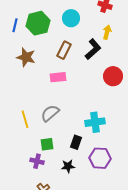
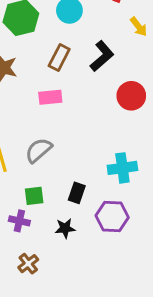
yellow arrow: (107, 32) -> (139, 27), moved, turned 128
cyan cross: (95, 122) -> (122, 168), moved

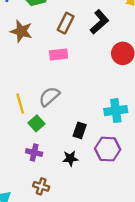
green square: (34, 196) -> (36, 123), moved, turned -35
brown cross: (28, 264) -> (41, 186), turned -35

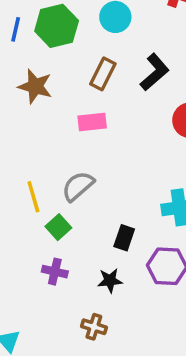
brown cross: (41, 186) -> (94, 327), moved

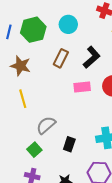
pink rectangle: (92, 122) -> (82, 87), moved
yellow line: (33, 197) -> (23, 99), moved
black rectangle: (124, 238) -> (69, 144), moved

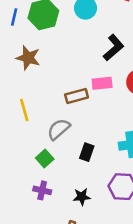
brown rectangle: (61, 58) -> (77, 96), moved, turned 48
yellow line: (23, 99) -> (24, 110), moved

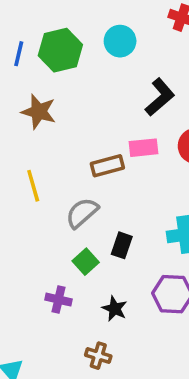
green square: (45, 159) -> (86, 262), moved
black star: (82, 197) -> (115, 309), turned 30

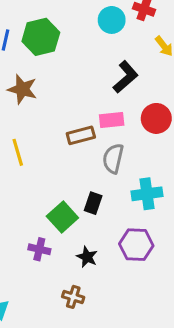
cyan circle: (120, 41) -> (112, 20), moved
gray semicircle: (82, 213) -> (113, 158), moved, turned -36
green square: (86, 262) -> (62, 217), size x1.4

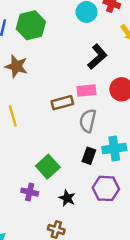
black rectangle: (93, 203) -> (89, 156), moved

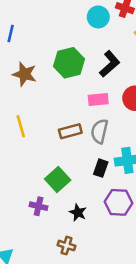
green hexagon: (31, 25) -> (69, 63), moved
brown rectangle: (62, 103) -> (70, 131), moved

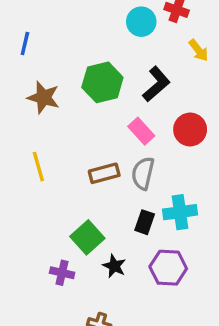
pink rectangle: (98, 100) -> (141, 131), turned 54
black star: (78, 213) -> (114, 266), moved

